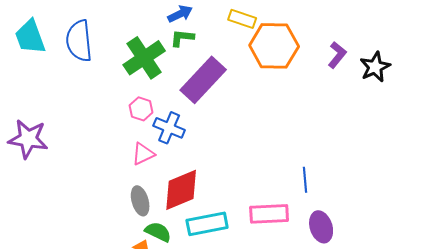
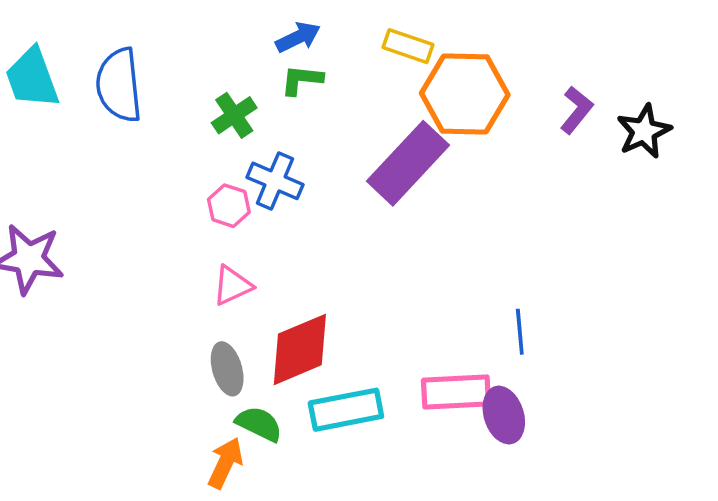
green cross: (144, 58) -> (234, 115), size x0.6
purple rectangle: (203, 80) -> (408, 163), moved
blue cross: (169, 128) -> (275, 181), moved
purple ellipse: (321, 227) -> (504, 415), moved

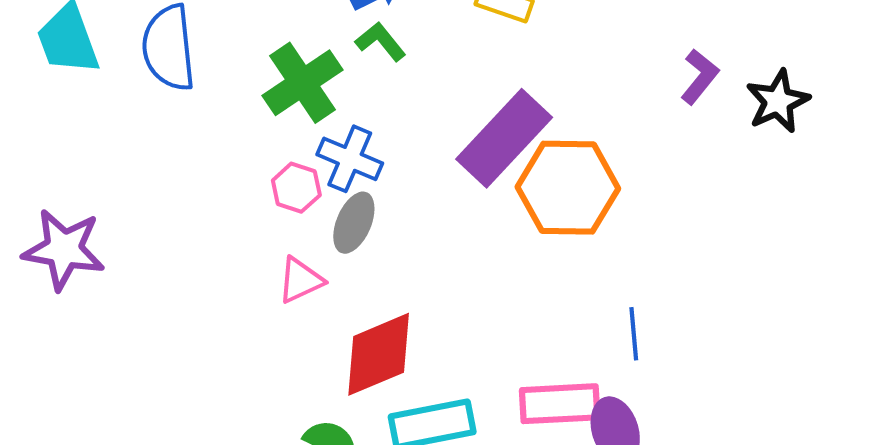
green L-shape: (302, 80) -> (381, 42), turned 45
orange hexagon: (465, 94) -> (568, 188), moved
green cross: (234, 115) -> (302, 83), size x1.5
gray ellipse: (227, 369) -> (354, 223), moved, turned 39

